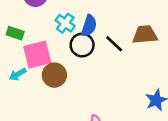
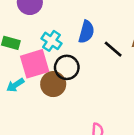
cyan cross: (65, 23) -> (52, 41), moved
black circle: (82, 45) -> (67, 67), moved

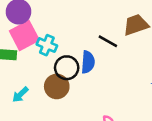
blue semicircle: (86, 32) -> (88, 62), moved
pink square: (35, 64) -> (24, 35), moved

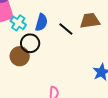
blue semicircle: (88, 62) -> (41, 22), moved

